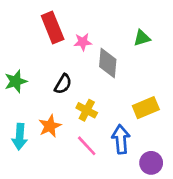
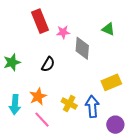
green triangle: (142, 38) -> (108, 29), turned 40
yellow cross: (87, 110) -> (69, 103), moved
pink line: (87, 146) -> (42, 120), moved

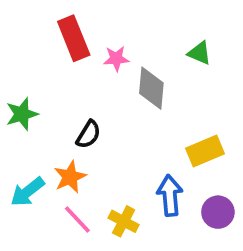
black semicircle: (48, 64) -> (88, 134), moved
yellow cross: (69, 103) -> (124, 221), moved
cyan arrow: (15, 104) -> (27, 192), turned 48
purple circle: (115, 125) -> (218, 212), moved

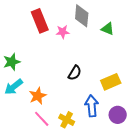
gray diamond: (151, 88) -> (82, 16), moved
black semicircle: (88, 134) -> (75, 73), moved
cyan arrow: (27, 192) -> (14, 87), moved

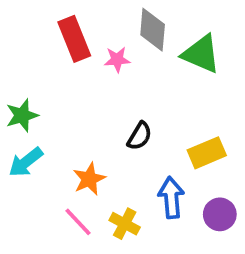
green triangle: (108, 29) -> (201, 54), size x1.6
orange star: (38, 96) -> (89, 179), moved

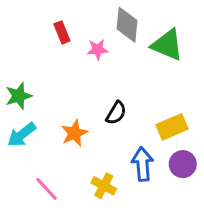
red rectangle: (74, 39) -> (62, 32), size x0.6
orange star: (89, 179) -> (74, 133), moved
purple circle: (220, 214) -> (183, 164), moved
pink line: (78, 222) -> (46, 189), moved

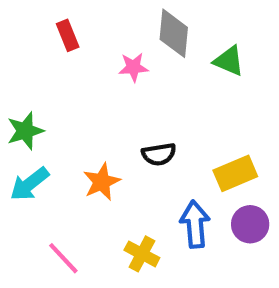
red rectangle: (62, 32) -> (68, 35), moved
green triangle: (167, 45) -> (229, 61), size x0.7
black semicircle: (116, 113) -> (159, 154), turned 50

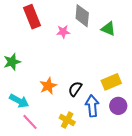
red rectangle: (68, 35) -> (32, 17), size x1.6
black semicircle: (159, 154) -> (75, 89), moved, turned 133
cyan arrow: (29, 184) -> (19, 101), moved, turned -114

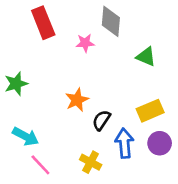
green triangle: (108, 29) -> (146, 57), moved
orange star: (48, 86) -> (77, 100), moved

